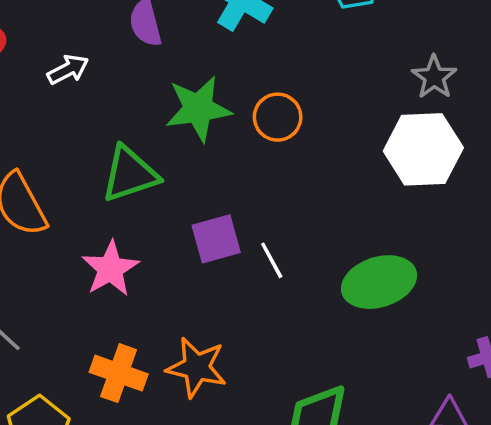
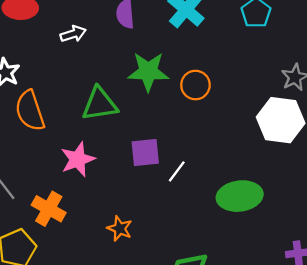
white line: (272, 260) -> (177, 171), turned 55
orange star: (196, 367) -> (120, 229), size x0.7
orange cross: (119, 373) -> (49, 209), moved

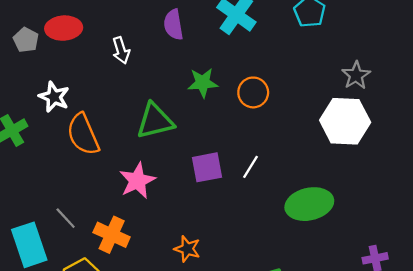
white arrow: (73, 34) -> (121, 50), turned 95
green star: (148, 72) -> (203, 83), size x0.7
white line: (177, 171) -> (251, 167), moved

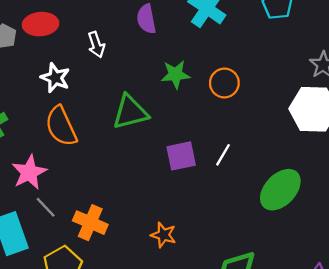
white star: (54, 97) -> (55, 78), moved
pink star: (137, 181) -> (29, 172), moved
green ellipse: (309, 204) -> (280, 190), turned -33

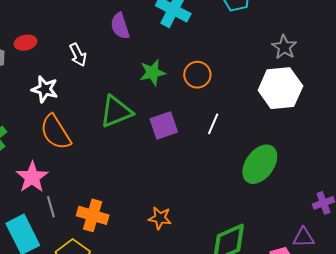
red ellipse: (41, 24) -> (25, 43), size x0.7
white line: (223, 155) -> (213, 124), moved
purple square: (181, 156) -> (164, 125), moved
gray line: (46, 207) -> (51, 207), turned 35

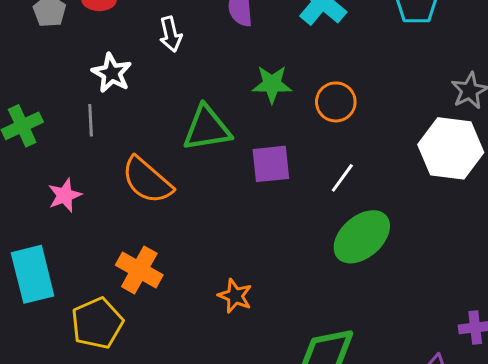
orange semicircle: (55, 132) -> (147, 180), moved, turned -30
green ellipse: (260, 164) -> (362, 237), moved
pink star: (32, 177) -> (65, 195), size x0.7
gray line: (51, 207) -> (91, 120), moved

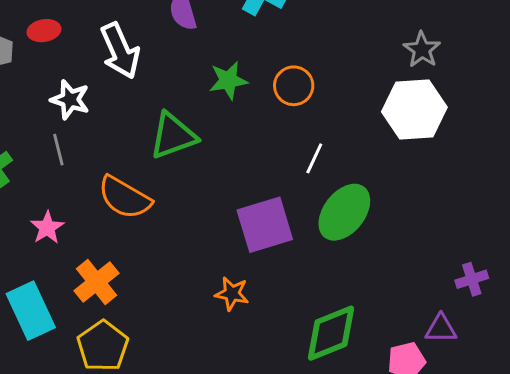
white arrow: (171, 34) -> (120, 51), size x1.6
purple square: (271, 164) -> (265, 225), moved, size x1.4
orange cross: (139, 270) -> (96, 282), moved, turned 33

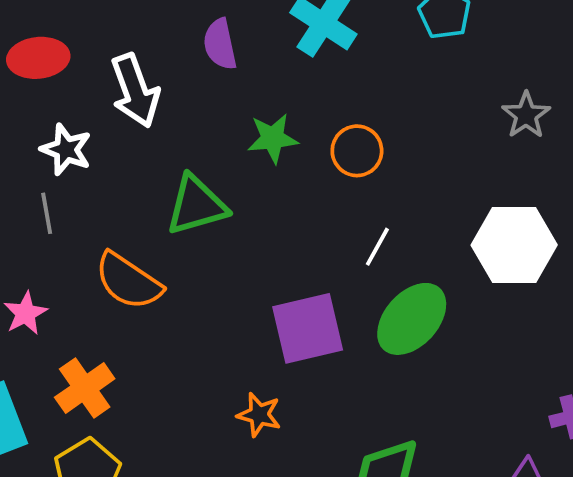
red ellipse: (44, 31) -> (38, 58), size x1.4
white hexagon: (414, 109) -> (514, 245), moved

